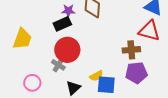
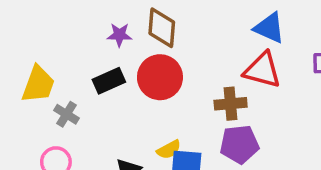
black rectangle: (62, 24) -> (109, 81), moved
red circle: (67, 50) -> (160, 77), moved
gray cross: (58, 65) -> (66, 114), moved

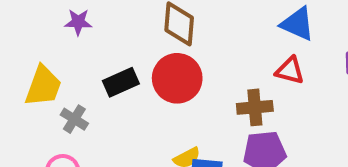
purple star: (119, 35) -> (78, 22), moved
red triangle: (262, 70) -> (290, 71), size x0.7

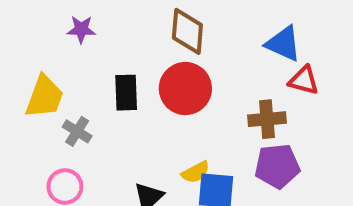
blue triangle: (298, 24) -> (283, 44), moved
black rectangle: (121, 82) -> (126, 93), turned -68

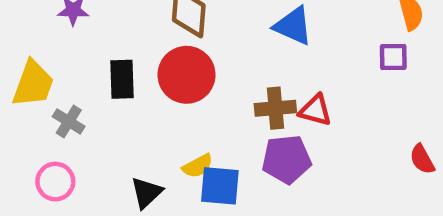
red triangle: (304, 80) -> (315, 110), moved

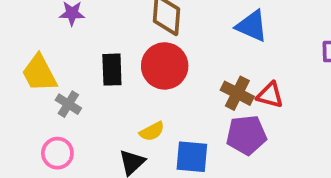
yellow trapezoid: (33, 84) -> (39, 73), turned 132
brown cross: (275, 108) -> (237, 93), turned 32
yellow semicircle: (198, 166) -> (152, 131), moved

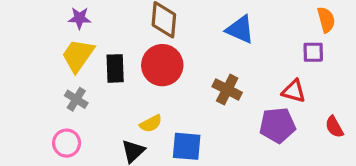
yellow trapezoid: (39, 73) -> (78, 55), moved, turned 63
red triangle: (270, 95) -> (294, 91), moved
purple pentagon: (246, 135) -> (277, 125), moved

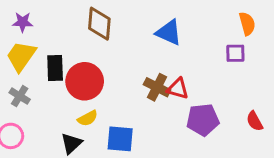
red circle: (162, 65) -> (85, 81), moved
red triangle: (294, 91) -> (178, 89), moved

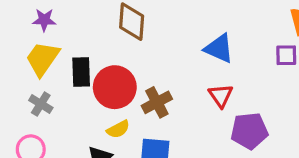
blue triangle: (169, 33) -> (219, 49), moved
brown cross: (157, 87) -> (157, 102), moved, turned 35
red triangle: (178, 89) -> (221, 96), turned 40

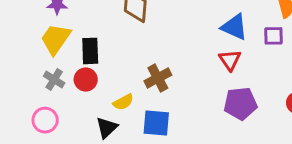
blue triangle: (219, 49) -> (234, 27), moved
red circle: (115, 87) -> (86, 79), moved, size x0.6
red triangle: (221, 96) -> (230, 60), moved

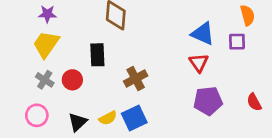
black rectangle: (90, 51) -> (97, 55), moved
yellow semicircle: (123, 102) -> (108, 118), moved
blue square: (156, 123) -> (134, 118), turned -30
black triangle: (107, 128) -> (78, 122), moved

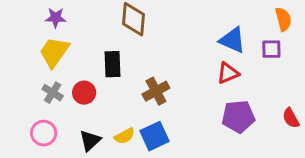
red triangle: (199, 63) -> (228, 73), turned 42

